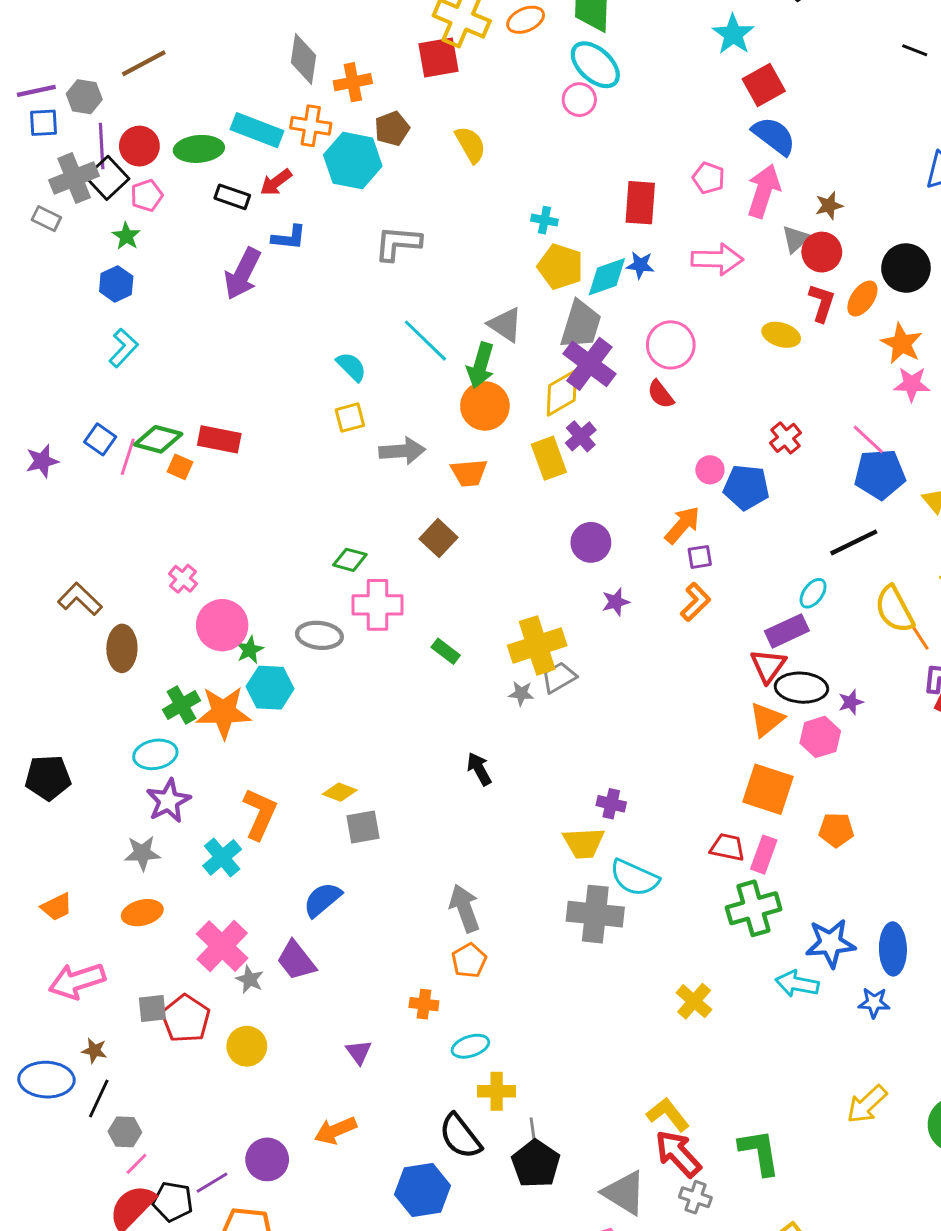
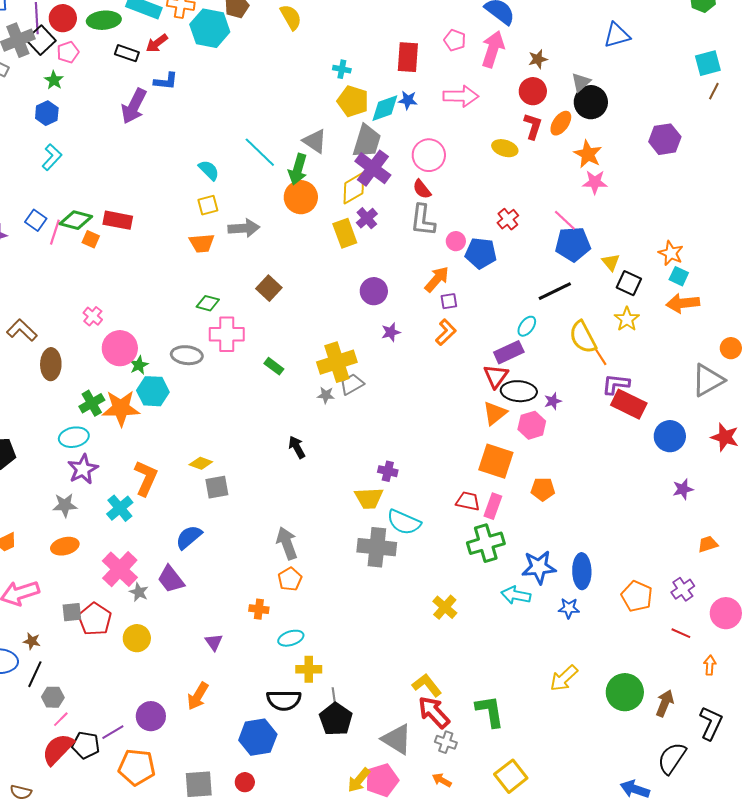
gray triangle: (796, 239) -> (581, 82), moved
gray L-shape: (398, 243) -> (423, 220), moved, turned -88
orange trapezoid: (469, 473) -> (202, 243), moved
orange arrow: (335, 1130) -> (198, 696), turned -36
black semicircle: (460, 1136) -> (284, 700), turned -52

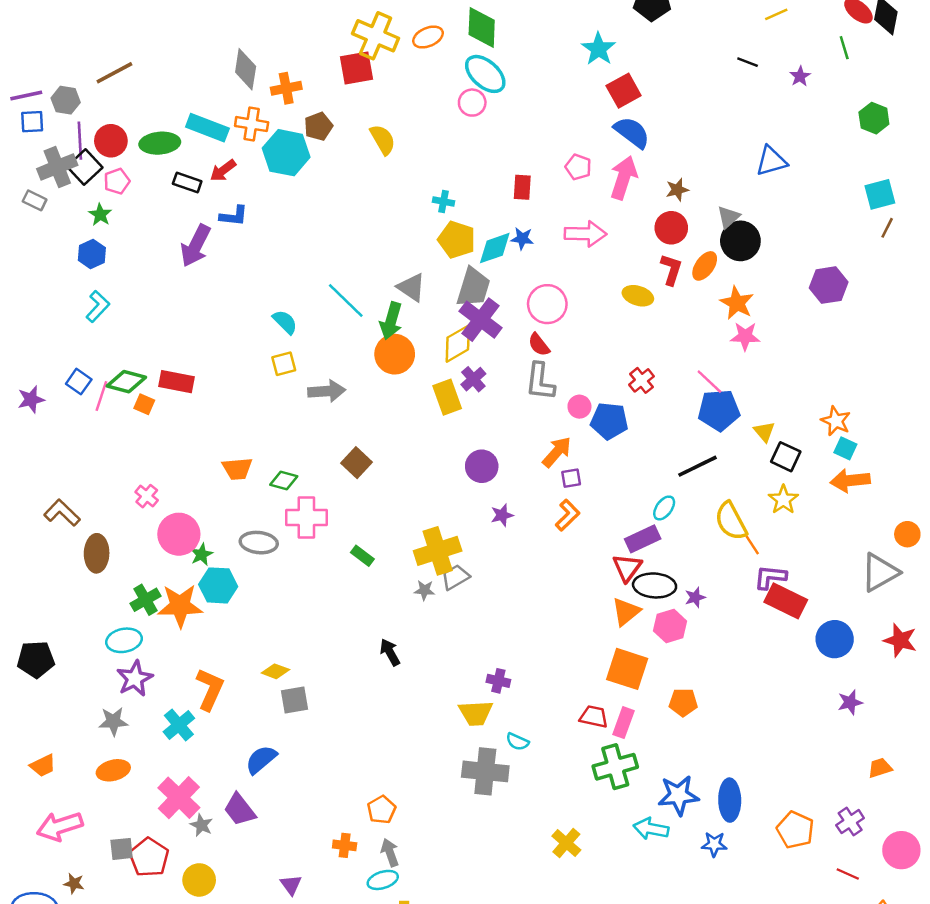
red rectangle: (408, 57) -> (522, 187), size x0.7
orange trapezoid: (202, 243) -> (237, 469), moved
cyan semicircle: (404, 522) -> (517, 742), size x0.6
gray arrow: (287, 543) -> (390, 853), moved, size x0.7

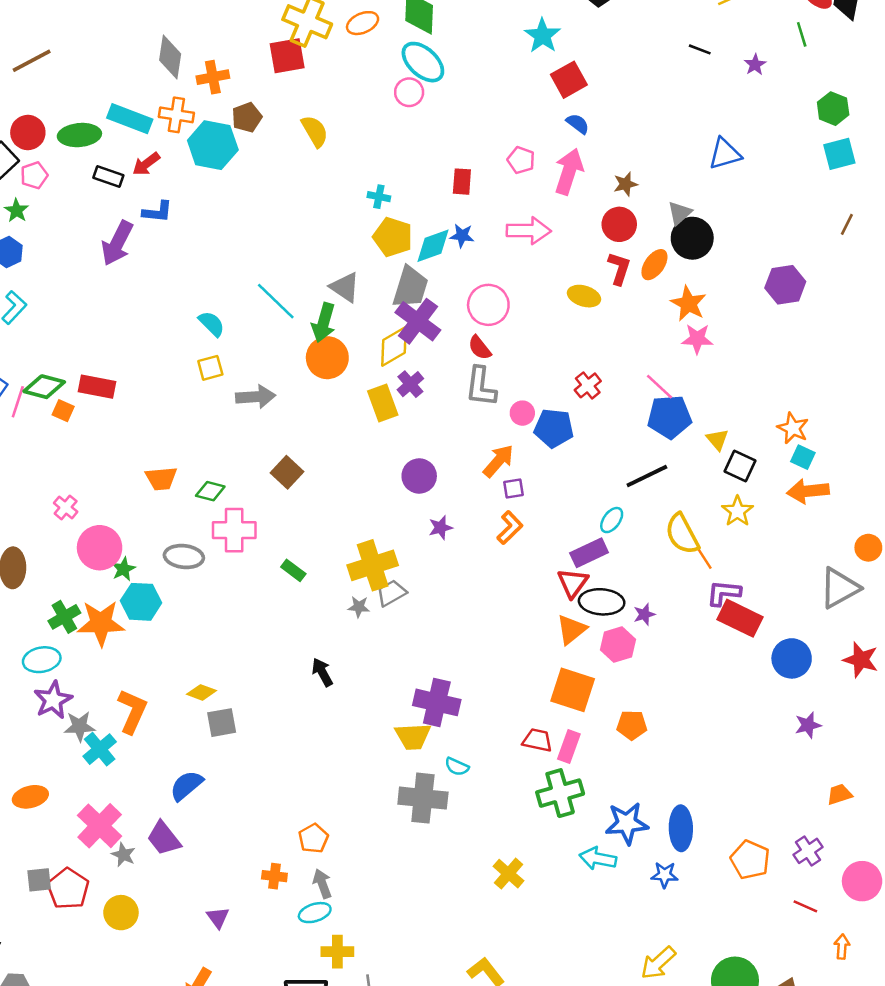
blue semicircle: (632, 132) -> (578, 124), size x0.6
cyan square: (880, 194) -> (839, 154), moved
purple cross: (498, 681) -> (437, 702), size x1.8
gray star: (113, 721) -> (79, 726), moved

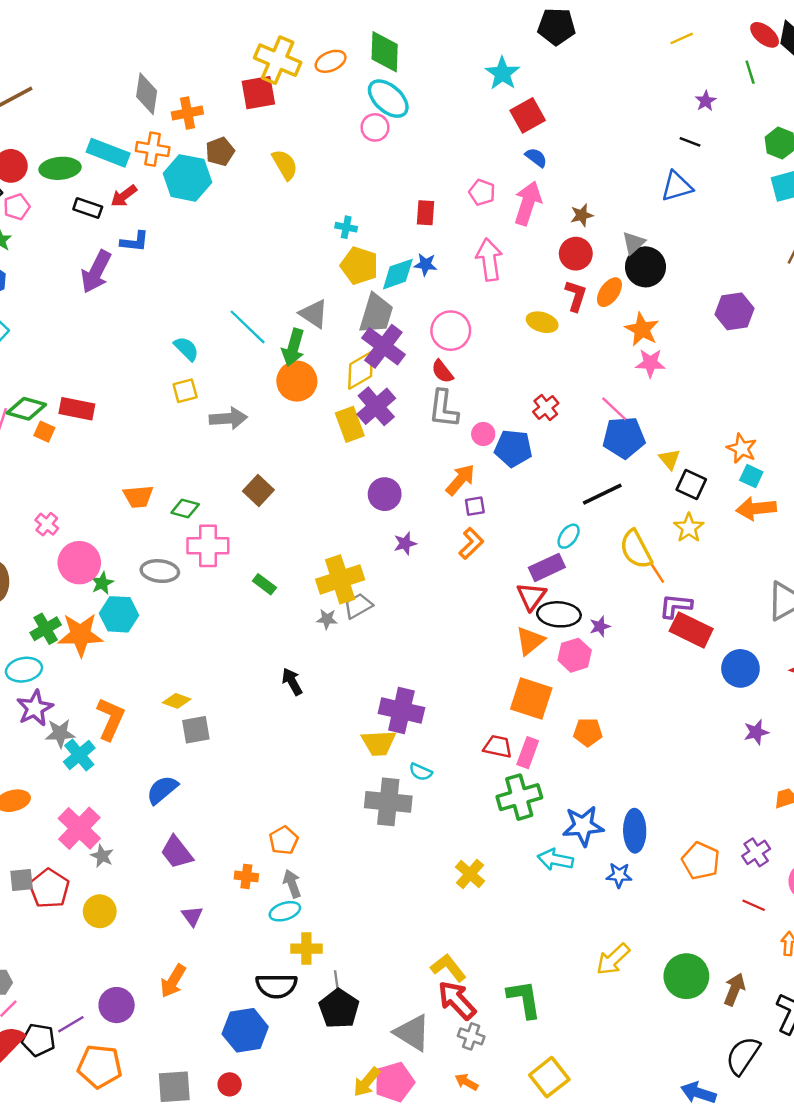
black line: (700, 49) -> (690, 142), moved
pink arrow: (529, 231) -> (489, 260), turned -99
purple cross: (410, 384) -> (376, 406), size x1.5
purple trapezoid: (164, 838) -> (177, 852), moved

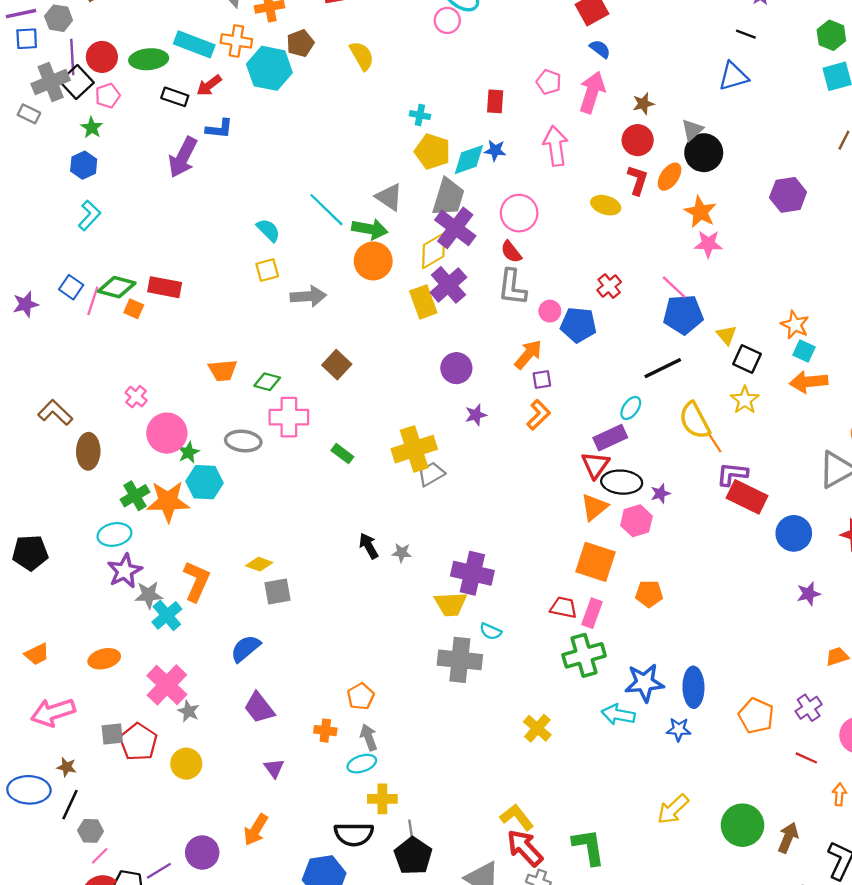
green arrow: (293, 347) -> (370, 229), turned -96
gray star: (327, 619) -> (402, 553), moved

